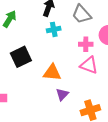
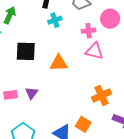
black square: (21, 57) -> (26, 51), turned 35
purple triangle: (62, 94) -> (31, 93), moved

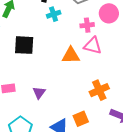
orange triangle: (59, 63) -> (71, 55), moved
purple triangle: (31, 93) -> (39, 93), moved
orange square: (83, 124) -> (81, 119), turned 35

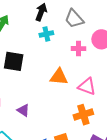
pink triangle: (93, 46) -> (87, 87), moved
purple triangle: (39, 93) -> (23, 110), turned -40

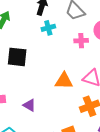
orange triangle: (59, 77) -> (64, 81), moved

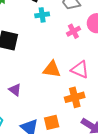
pink cross: (81, 41) -> (73, 31), turned -32

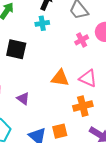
cyan cross: (42, 15) -> (42, 23), moved

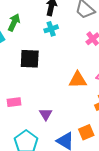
purple triangle: (23, 99) -> (46, 114), moved, turned 32

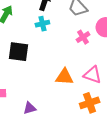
purple triangle: (46, 114) -> (30, 108), turned 40

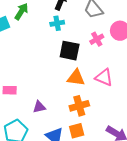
black square: (19, 52) -> (70, 51), moved
orange cross: (90, 103) -> (79, 106), moved

